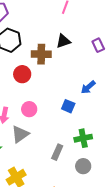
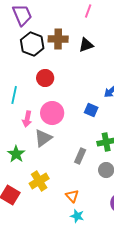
brown cross: (41, 54) -> (58, 39), moved
pink circle: (29, 109) -> (52, 113), size x1.5

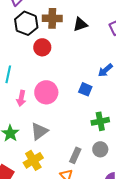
red circle: (45, 78) -> (42, 47), moved
gray triangle: (43, 138) -> (39, 131), moved
gray rectangle: (80, 156) -> (75, 155), moved

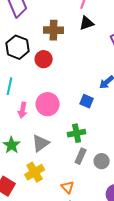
black hexagon: (26, 23) -> (18, 47), moved
black triangle: (80, 24) -> (87, 23), moved
green cross: (100, 121) -> (77, 133), moved
gray rectangle: (75, 155) -> (81, 156), moved

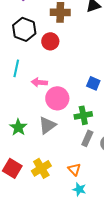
pink circle: (48, 104) -> (57, 98), moved
pink arrow: (23, 110) -> (39, 82), moved, turned 84
yellow cross: (35, 172) -> (41, 168), moved

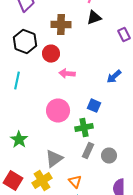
pink arrow: (39, 82) -> (67, 74), moved
blue square: (93, 83) -> (94, 106), moved
gray triangle: (47, 125) -> (54, 159), moved

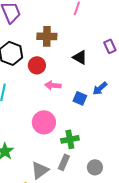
black triangle: (94, 18) -> (80, 57), moved, turned 49
blue square: (94, 106) -> (80, 98), moved
gray rectangle: (88, 151) -> (64, 162), moved

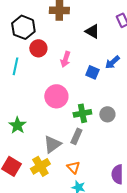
red circle: (37, 65) -> (38, 48), moved
pink arrow: (53, 85) -> (65, 59), turned -77
gray circle: (95, 167) -> (107, 114), moved

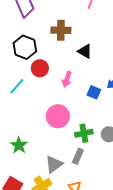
black triangle: (92, 31) -> (85, 51), moved
cyan line: (15, 66) -> (17, 86), turned 30

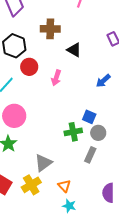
blue square: (94, 92) -> (89, 117), moved
pink circle: (58, 116) -> (14, 116), moved
gray rectangle: (78, 156) -> (90, 155), moved

